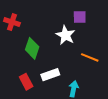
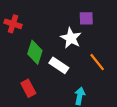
orange line: (90, 57) -> (97, 62), turned 30
white rectangle: (50, 75) -> (59, 65), moved, turned 54

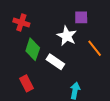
red cross: (13, 24) -> (21, 22), moved
orange line: (97, 62) -> (95, 48), moved

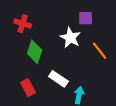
white rectangle: (55, 62) -> (58, 79), moved

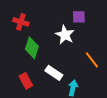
orange line: (100, 51) -> (92, 60), moved

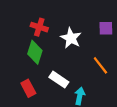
purple square: (79, 17) -> (106, 28), moved
red cross: (21, 22) -> (39, 27), moved

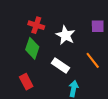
white rectangle: (59, 80) -> (60, 65), moved

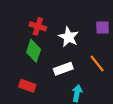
white rectangle: (60, 65) -> (63, 69), turned -54
red rectangle: (26, 82) -> (27, 86), turned -42

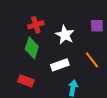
red cross: (38, 26) -> (36, 25), turned -35

